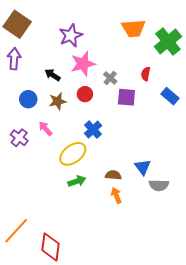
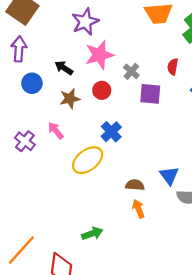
blue circle: (28, 99) -> (32, 83), moved
green arrow: (77, 181) -> (92, 233), moved

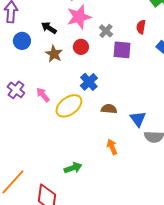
brown star: (70, 99) -> (54, 54), turned -30
pink arrow: (56, 131) -> (43, 95), moved
brown semicircle: (135, 185) -> (109, 109), moved

